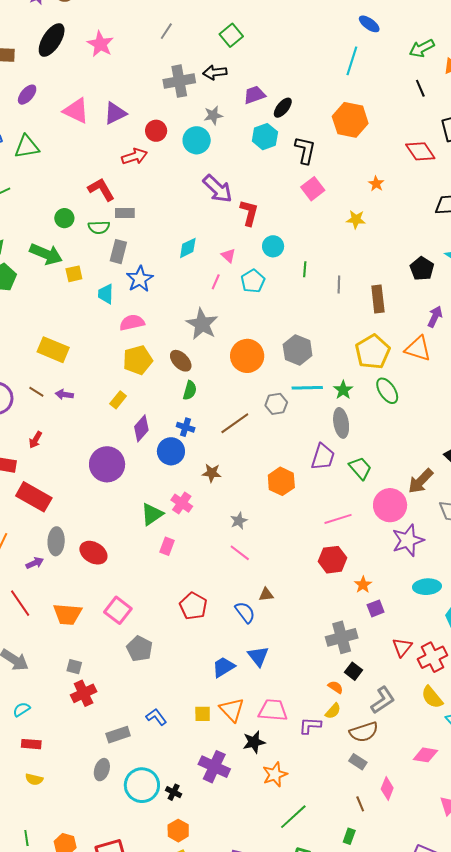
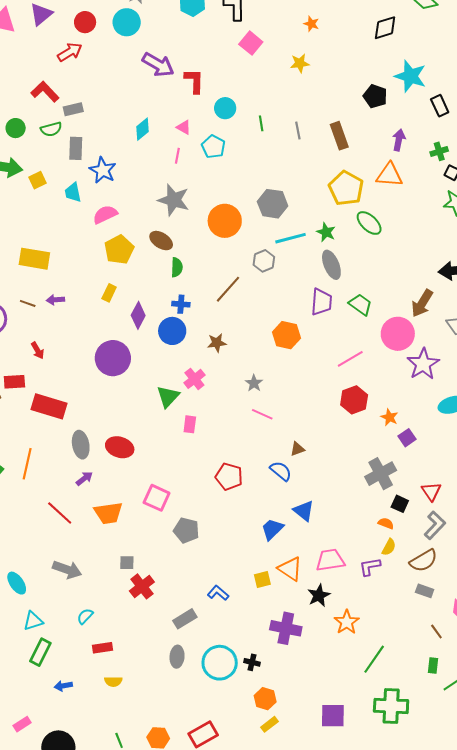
red arrow: (35, 440) -> (38, 350), turned -48
pink cross: (182, 503) -> (194, 379), turned 30
purple arrow: (35, 563) -> (84, 478), moved
red triangle: (402, 647) -> (431, 491), moved

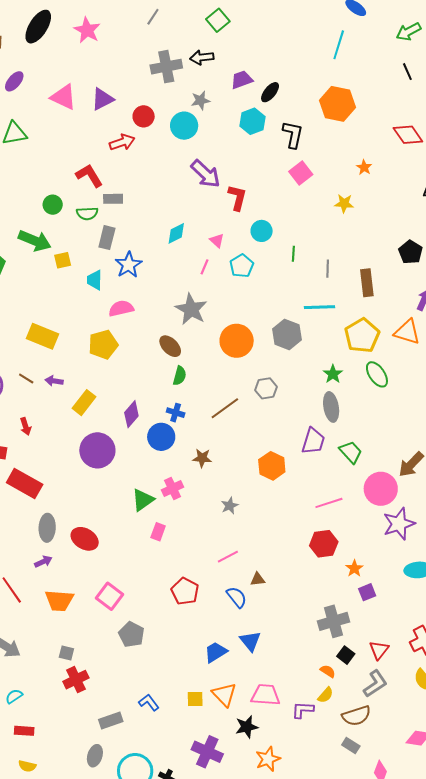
cyan line: (291, 238) -> (319, 307), moved
yellow pentagon: (119, 250) -> (103, 345), moved
yellow rectangle: (109, 293) -> (84, 403), moved, size x1.4
pink line: (262, 414) -> (228, 557), moved, turned -65

